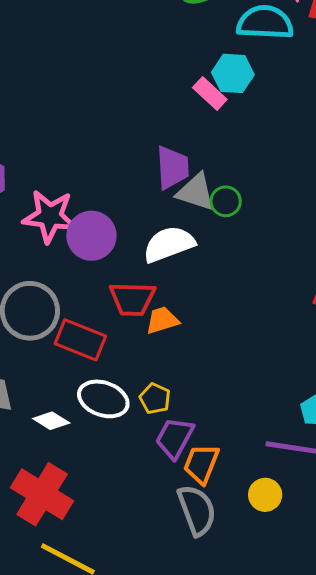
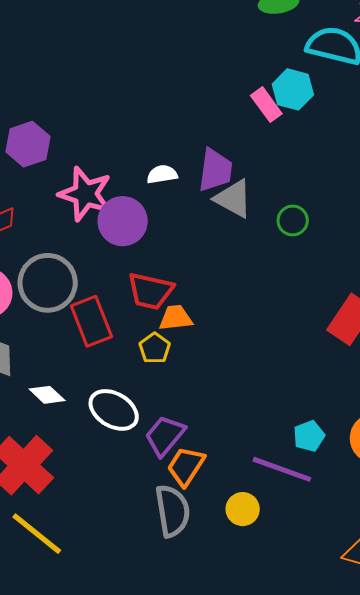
green circle: (226, 201) -> (293, 220), moved
white semicircle: (169, 244) -> (162, 174), moved, size x0.6
red rectangle: (80, 340) -> (91, 321), turned 36
white ellipse: (103, 399) -> (114, 410), moved
yellow pentagon: (155, 399) -> (155, 348), moved

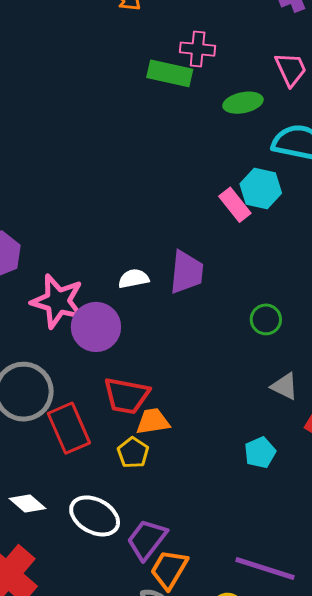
gray triangle: (233, 199) -> (284, 386), moved, size x0.7
cyan pentagon: (309, 436) -> (260, 453), moved

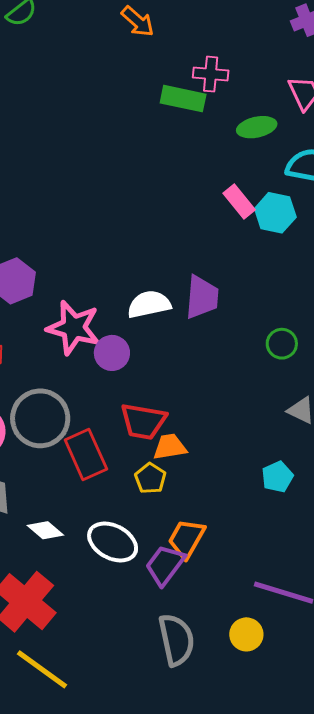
pink rectangle: (235, 205) -> (239, 201), moved
white semicircle: (134, 279) -> (149, 304), size x1.4
purple circle: (96, 327) -> (112, 353), size x0.7
orange trapezoid: (169, 569) -> (187, 539), moved

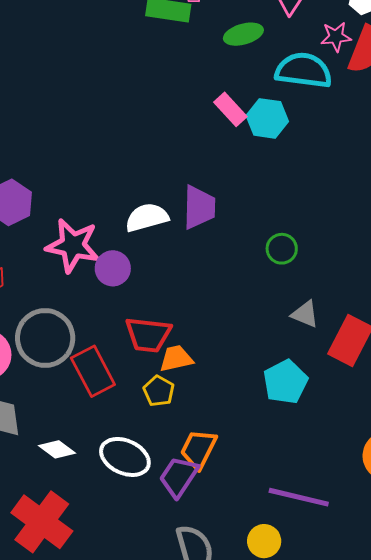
cyan pentagon: (277, 477) -> (285, 382), size x1.4

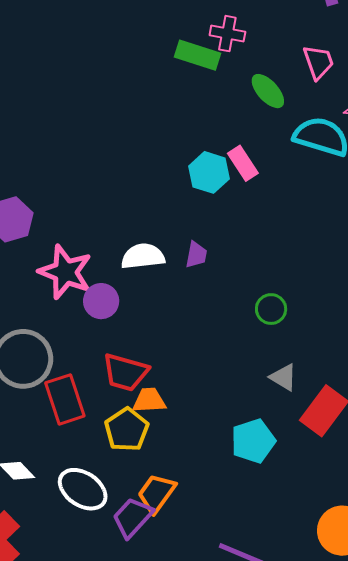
green ellipse: (243, 34) -> (268, 91), turned 54
cyan hexagon: (267, 118) -> (209, 172), moved
purple trapezoid: (199, 207) -> (196, 255), size x0.6
yellow pentagon: (159, 391) -> (127, 430), size x1.4

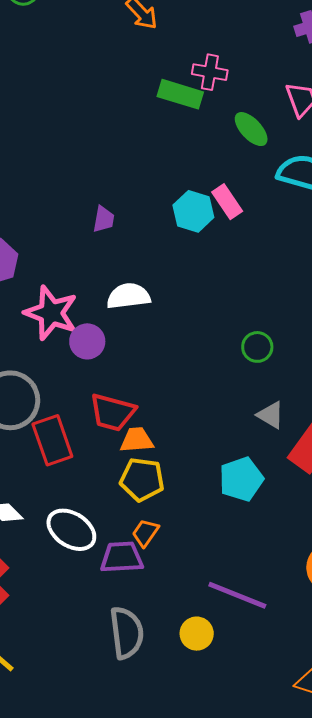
purple trapezoid: (196, 255) -> (104, 219), moved
yellow pentagon: (127, 430) -> (142, 479), moved, turned -30
orange trapezoid: (157, 493) -> (145, 533), size x0.7
purple trapezoid: (132, 517) -> (122, 557), turned 45

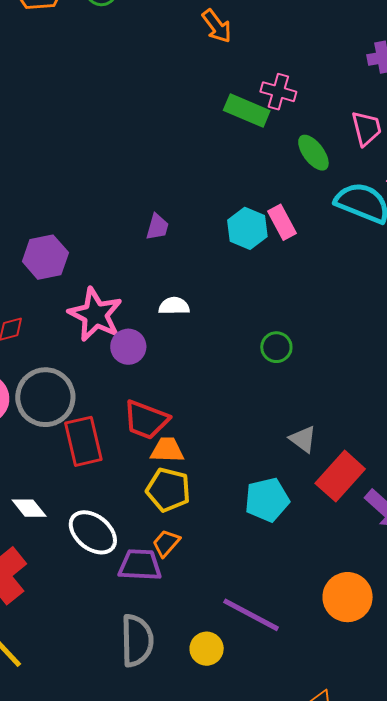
white semicircle: (128, 296) -> (174, 306), size x0.7
green circle: (257, 347) -> (276, 347), moved

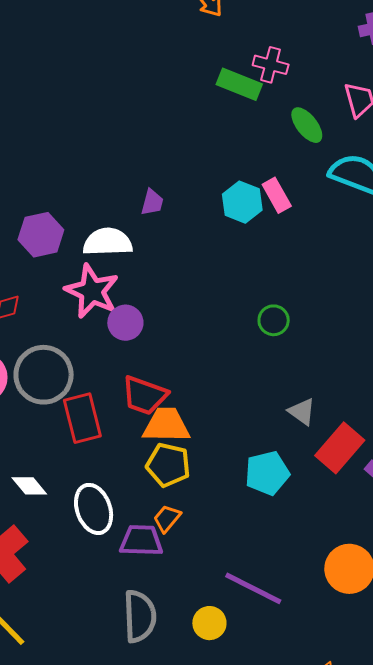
white semicircle: (174, 306) -> (108, 242), moved, size x1.6
orange trapezoid: (167, 450) -> (166, 425), size x1.4
white ellipse: (93, 532) -> (94, 509), turned 33

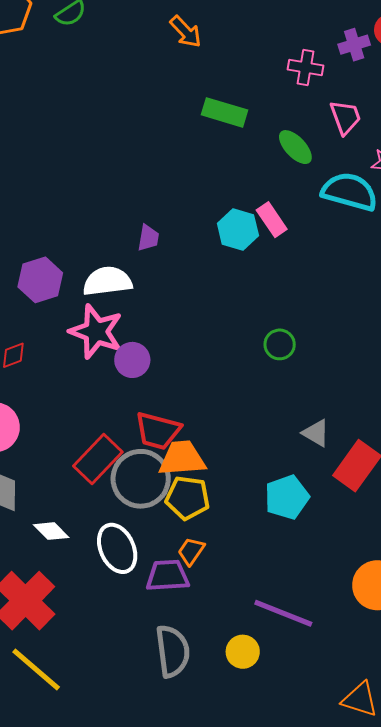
pink cross: (271, 65) -> (306, 68), moved
gray circle: (44, 375) -> (141, 479), moved
red rectangle: (82, 418) -> (98, 459), turned 63

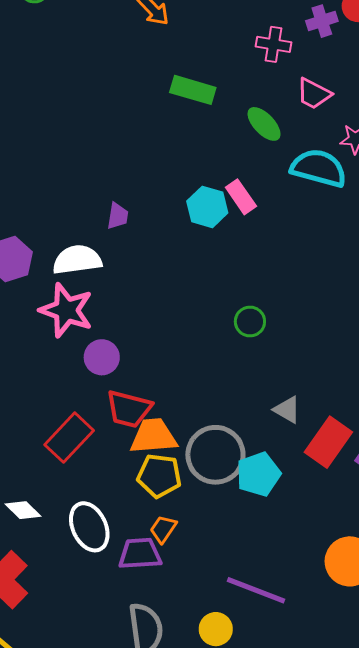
pink trapezoid: (345, 117) -> (314, 94), turned 138
purple circle: (132, 360) -> (102, 357), moved
gray circle: (141, 479) -> (215, 455), moved

